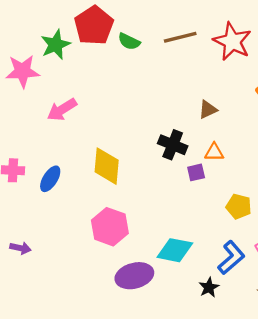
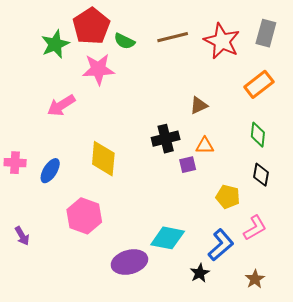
pink star: (23, 71) -> (98, 69), moved
black cross: (173, 145) -> (166, 139), turned -36
pink hexagon: (110, 227) -> (84, 216), moved
purple arrow: (20, 248) -> (22, 236), turned 48

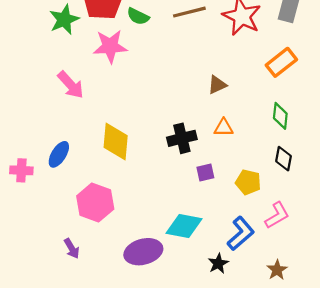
pink arrow: (61, 105) -> (71, 85), turned -100
black cross: (166, 139) -> (182, 138), moved
pink cross: (15, 163) -> (21, 170), moved
purple square: (188, 165) -> (205, 173), moved
purple arrow: (22, 236) -> (72, 248), moved

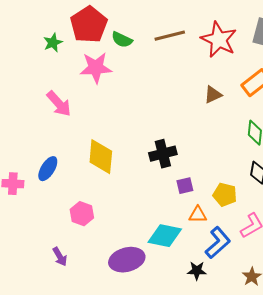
green star: (64, 20) -> (53, 43), size x0.7
brown triangle: (217, 85) -> (213, 95), moved
orange triangle: (224, 128) -> (198, 215), moved
pink hexagon: (95, 202) -> (82, 214), size x0.7
black star: (218, 263) -> (197, 271), turned 30

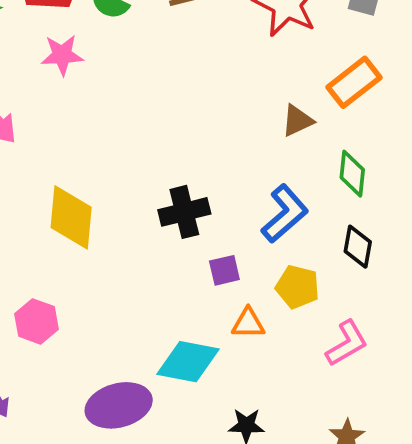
pink star: (96, 68) -> (62, 55), size x0.7
brown triangle: (213, 95) -> (297, 121), moved
blue L-shape: (218, 243) -> (285, 214), moved

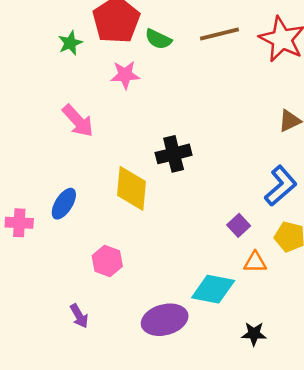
black cross: (184, 212) -> (174, 154), moved
purple square: (224, 270) -> (239, 225), turned -30

